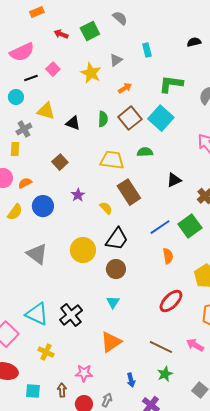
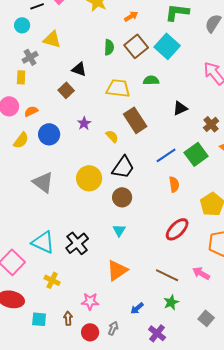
black triangle: (73, 123) -> (79, 69), moved
blue arrow: (131, 380) -> (137, 308), turned 64

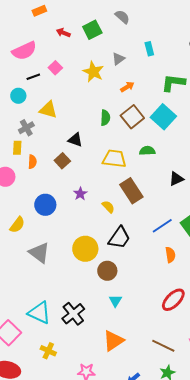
orange semicircle: (31, 111) -> (32, 162), moved, turned 120
yellow semicircle: (21, 140) -> (17, 225), moved
brown circle: (122, 197) -> (107, 271), moved

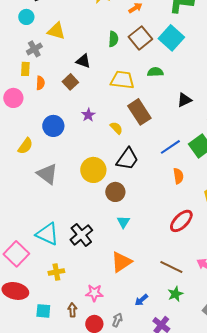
yellow cross: (48, 351) -> (56, 272), turned -35

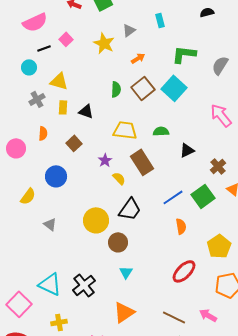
yellow rectangle: (25, 69) -> (63, 107), moved
green semicircle: (155, 72) -> (161, 131), moved
brown square: (70, 82) -> (74, 143), moved
purple star: (88, 115) -> (105, 160), moved
gray triangle: (47, 174) -> (50, 224), size x0.6

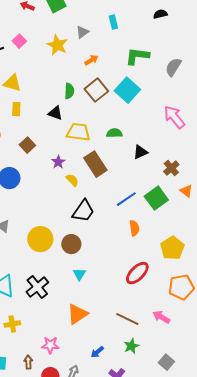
black triangle: (86, 111) -> (55, 113), moved
yellow circle: (96, 220) -> (40, 239), moved

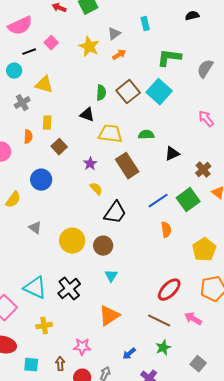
orange arrow: (91, 60) -> (119, 55), moved
yellow rectangle: (16, 109) -> (47, 123), moved
pink arrow: (174, 117) -> (206, 119), size x0.7
yellow semicircle: (72, 180) -> (96, 189), moved
red ellipse: (137, 273) -> (169, 290), moved

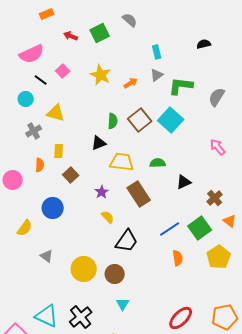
gray triangle: (114, 34) -> (157, 75), moved
black line: (29, 52) -> (41, 80), turned 56
black triangle: (87, 115) -> (99, 143), turned -42
yellow pentagon: (204, 250) -> (219, 257), moved

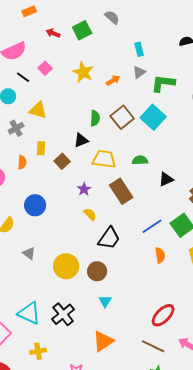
brown square: (71, 175) -> (62, 161), moved

